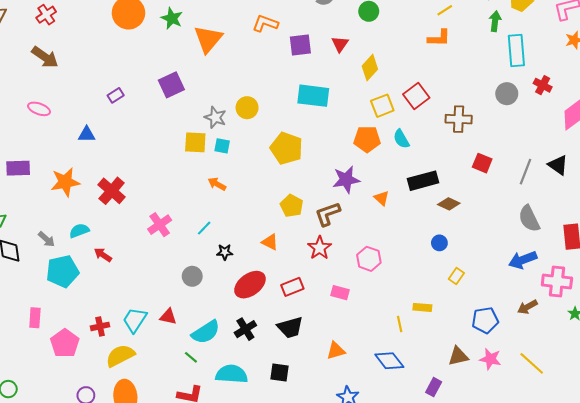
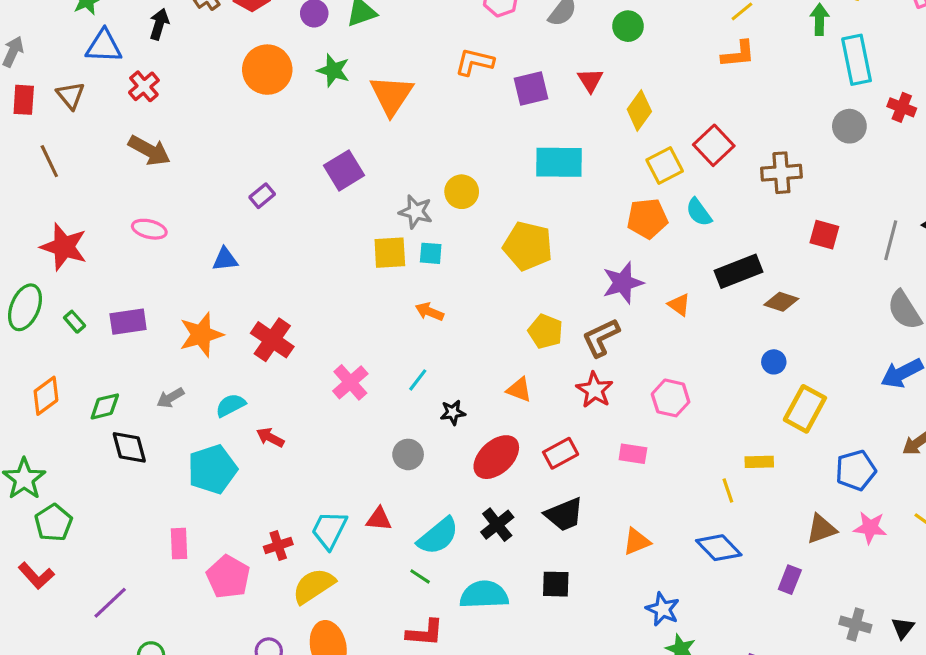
gray arrow: (47, 239) -> (170, 398), moved, turned 114
yellow rectangle: (456, 276) -> (805, 409), size x1.8

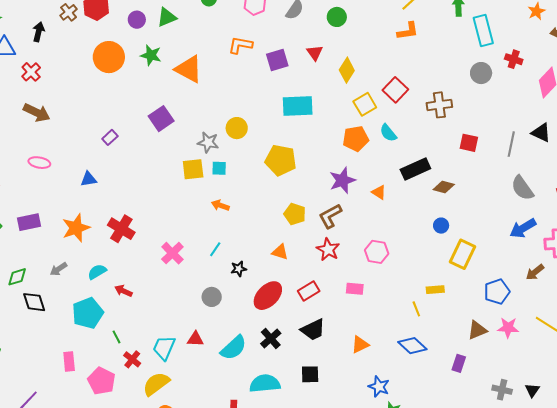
orange triangle: (391, 95) -> (189, 69), turned -32
red cross: (278, 546) -> (132, 359), turned -30
green line: (420, 576) -> (117, 337), moved, turned 32

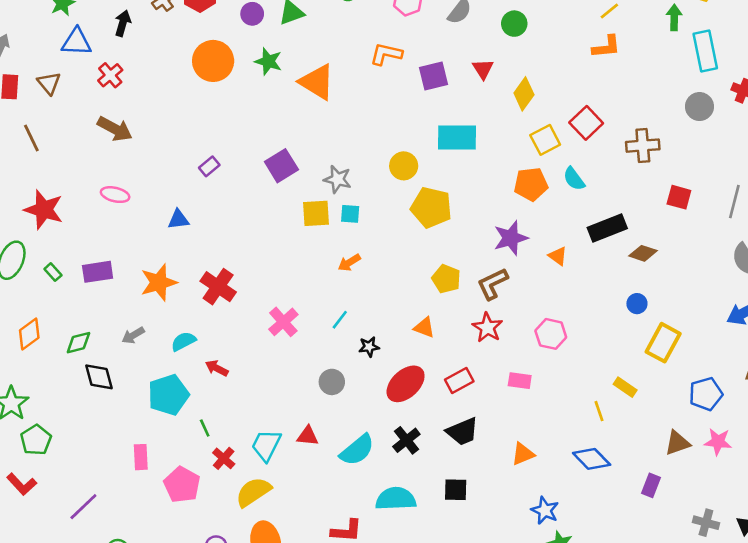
purple square: (161, 119) -> (281, 166), moved
yellow circle: (237, 128) -> (404, 166), moved
orange arrow: (220, 205) -> (349, 263), turned -54
yellow rectangle: (435, 290) -> (625, 387), turned 36

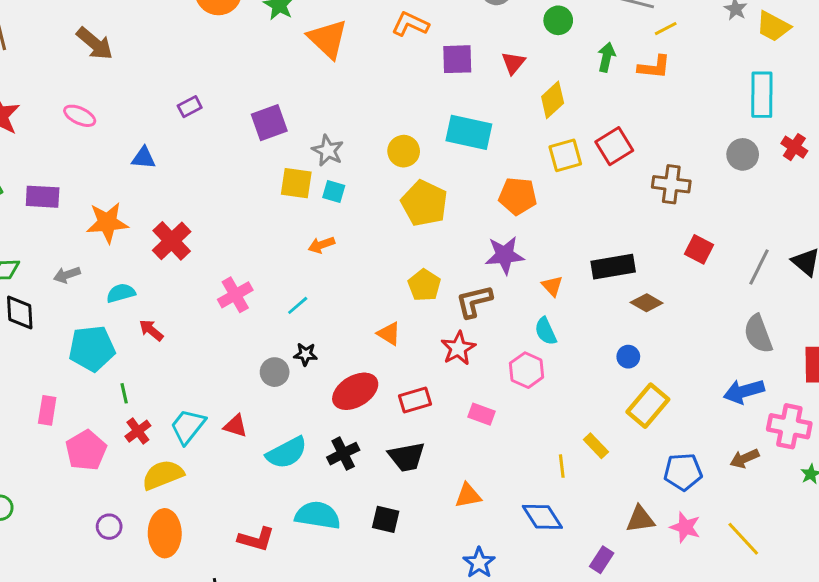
green arrow: (674, 17) -> (606, 57), moved
cyan semicircle: (574, 179) -> (546, 331), moved
orange pentagon: (531, 184) -> (518, 196), moved
black star: (369, 347) -> (305, 354), moved

